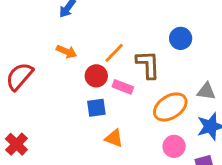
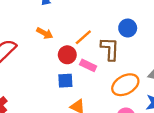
blue circle: (181, 38) -> (128, 28), moved

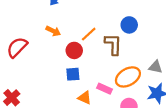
pink rectangle: (88, 65) -> (104, 89), moved

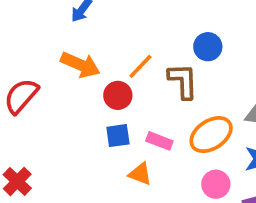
orange arrow: (53, 31) -> (80, 65), size x1.5
pink rectangle: (104, 89) -> (159, 141), moved

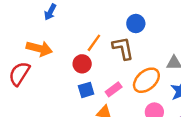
orange arrow: (80, 65) -> (39, 49), moved
pink rectangle: (159, 141) -> (114, 89), turned -49

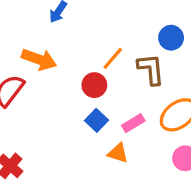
blue square: (86, 90) -> (97, 120), turned -35

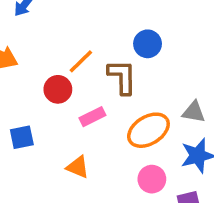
blue square: (97, 120) -> (22, 137), moved, turned 30
pink rectangle: (133, 123) -> (92, 117), moved

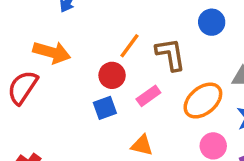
blue circle: (148, 44) -> (212, 22), moved
blue square: (22, 137) -> (105, 108), moved

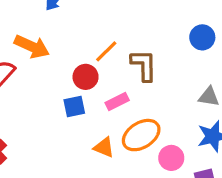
blue circle: (212, 22) -> (202, 37), moved
orange ellipse: (203, 101) -> (141, 135), moved

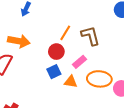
orange ellipse: (141, 135) -> (99, 79), turned 50
orange triangle: (104, 147) -> (71, 82), moved

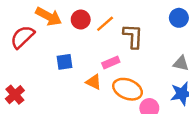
red circle: (56, 52) -> (81, 20), moved
blue square: (54, 72) -> (65, 62), moved

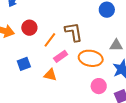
orange line: (105, 24) -> (50, 40), moved
orange ellipse: (128, 89) -> (91, 58), moved

